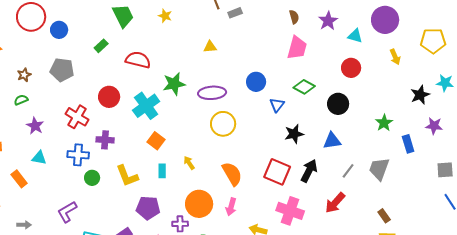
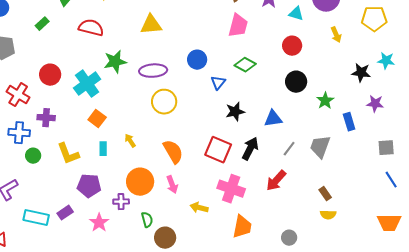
yellow triangle: (210, 47) -> (151, 25), size x1.6
red semicircle: (138, 60) -> (91, 28), moved
black star: (420, 95) -> (361, 73), turned 30
black circle: (338, 104) -> (296, 82), moved
pink arrow: (231, 207) -> (172, 185), turned -36

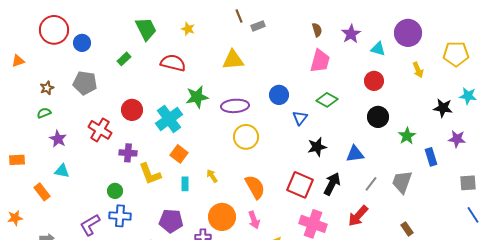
blue cross: (19, 133) -> (120, 216), moved
yellow L-shape: (68, 154) -> (150, 174), moved

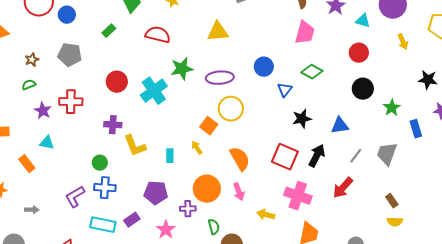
red cross: (100, 130) -> (71, 102), moved, turned -30
orange square: (179, 154) -> (209, 126), moved

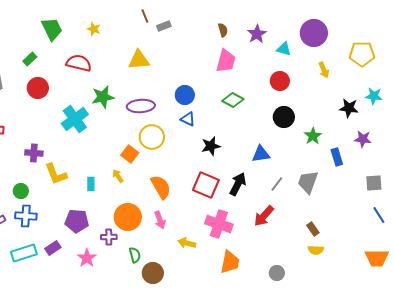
red circle: (117, 82) -> (38, 88), moved
blue triangle: (285, 90) -> (188, 119), moved, turned -42
black star: (302, 119) -> (211, 146), moved
cyan rectangle: (103, 225) -> (24, 253), turned -30

